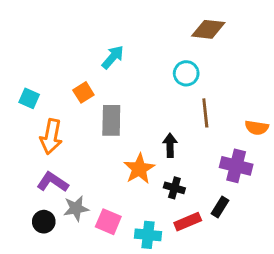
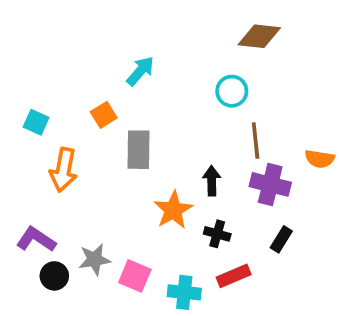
purple cross: (236, 166) -> (270, 184), moved
purple L-shape: (53, 182) -> (36, 239), moved
black rectangle: (220, 207) -> (281, 239), moved

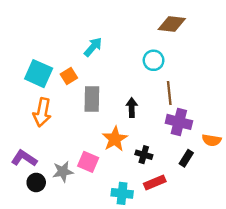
cyan square: (36, 122) -> (39, 74), moved, size x1.6
orange semicircle: (320, 159) -> (212, 140), moved
black arrow: (212, 181) -> (132, 107), moved
pink square: (135, 276) -> (88, 162), moved

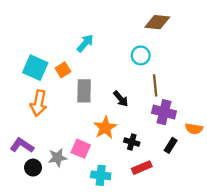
black arrow: (132, 107) -> (121, 99), turned 140
cyan cross: (122, 193) -> (101, 175), moved

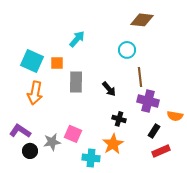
orange square: (63, 70) -> (57, 63), turned 32
orange star: (105, 128) -> (113, 144), moved
black cross: (132, 142) -> (119, 119), moved
red rectangle: (142, 168) -> (161, 151), moved

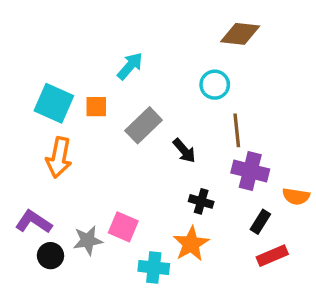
gray rectangle: (76, 82) -> (144, 125), moved, turned 45

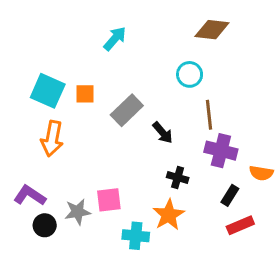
cyan arrow: (130, 66) -> (115, 39), moved
pink square: (123, 227) -> (109, 200), turned -30

